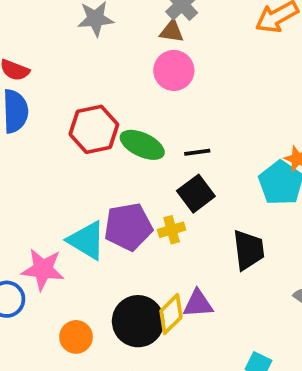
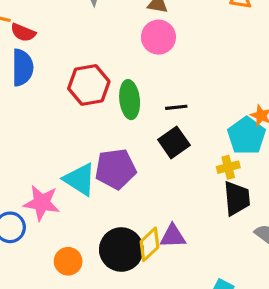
green ellipse: (142, 145) -> (130, 100), turned 57
yellow cross: (172, 230) -> (228, 167), moved
black trapezoid: (249, 250) -> (237, 198), moved

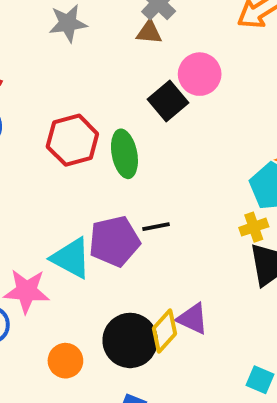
pink circle: (158, 37) -> (200, 74), moved
black line: (176, 107) -> (156, 227), moved
black square: (174, 142) -> (168, 101), moved
purple triangle: (173, 236) -> (192, 319), turned 32

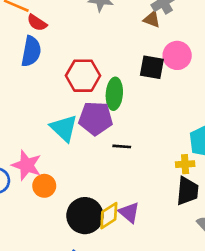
black square: (168, 101) -> (152, 67), turned 35
purple pentagon: (114, 241) -> (96, 118), moved
cyan triangle: (71, 258) -> (64, 128), moved
orange circle: (65, 361) -> (44, 186), moved

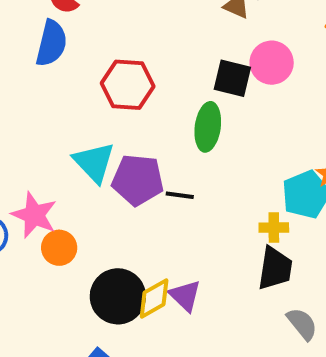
green ellipse: (114, 94) -> (208, 127), moved
purple pentagon: (96, 118) -> (138, 180), moved

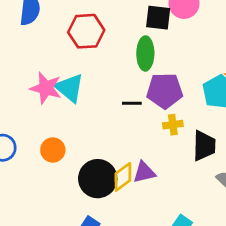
purple pentagon: (138, 180) -> (165, 91), moved
pink star: (34, 215) -> (46, 88), moved
yellow cross: (274, 228) -> (173, 125), moved
purple triangle: (185, 296) -> (144, 172), turned -50

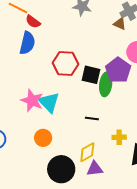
black square: (158, 18) -> (91, 75), moved
purple pentagon: (165, 91) -> (118, 70), moved, turned 30
orange circle: (53, 150) -> (43, 138), moved
yellow diamond: (123, 177) -> (87, 152), moved

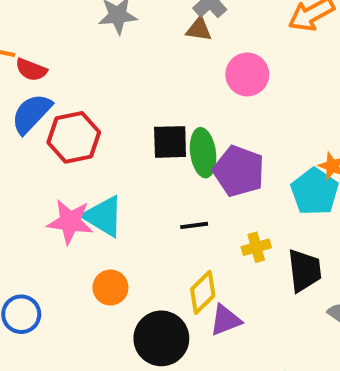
blue semicircle: (27, 43) -> (32, 114), turned -135
red hexagon: (66, 64) -> (74, 137), moved
purple pentagon: (118, 70) -> (239, 171), moved

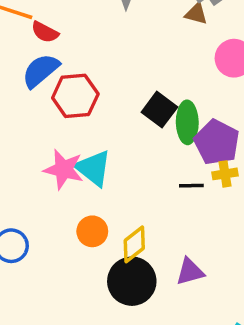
black square: (170, 142) -> (159, 110), turned 32
black line: (194, 225) -> (191, 186), moved
yellow cross: (256, 247) -> (225, 174), moved
yellow diamond: (203, 292) -> (134, 244), moved

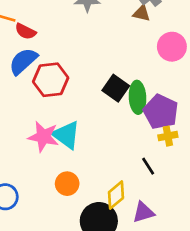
black line: (191, 186) -> (148, 166), moved, turned 60
yellow diamond: (134, 244) -> (116, 195), moved

